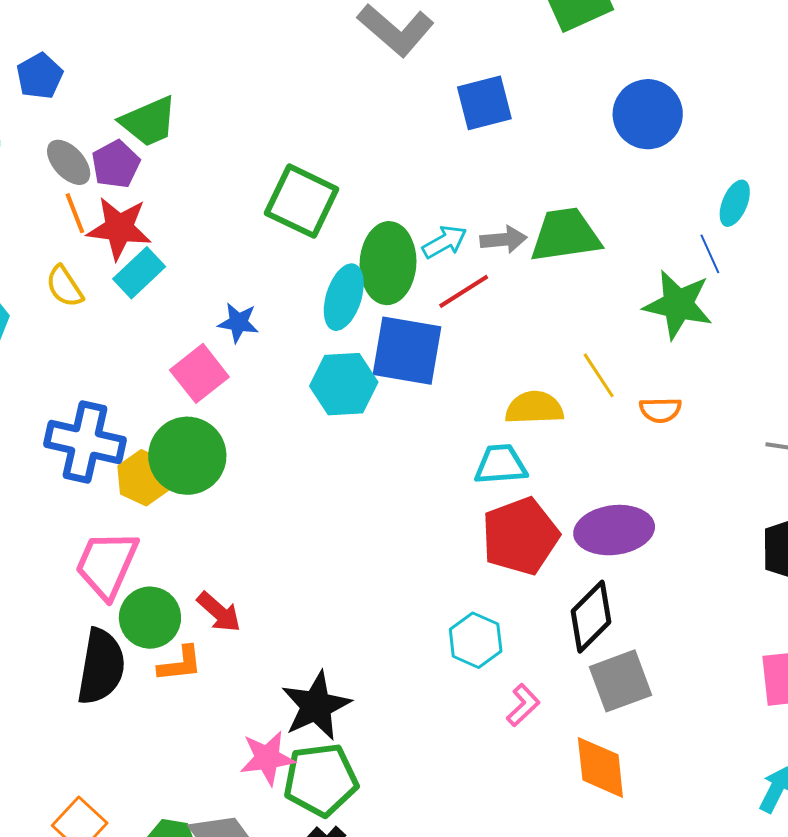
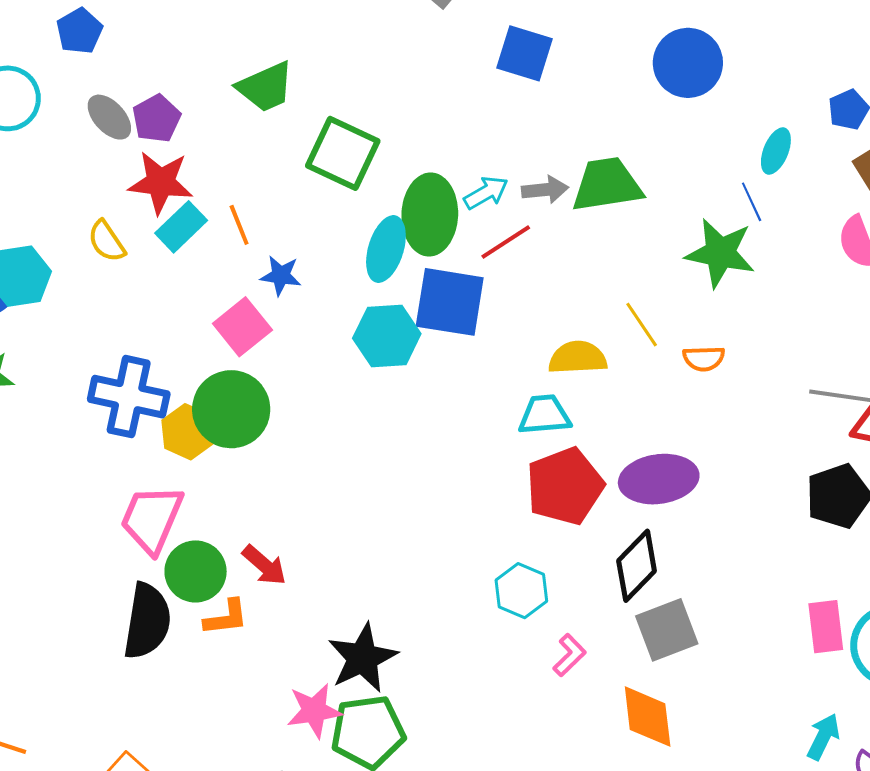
blue square: (484, 103) -> (525, 53), turned 32
green trapezoid: (149, 121) -> (265, 87), moved
orange line: (75, 213) -> (239, 225), moved

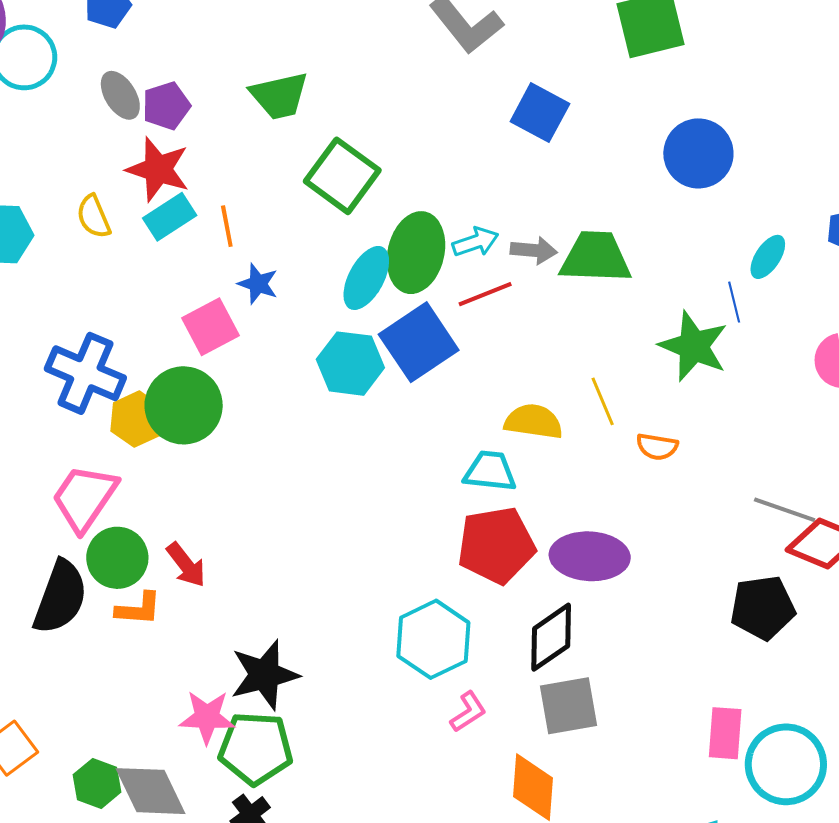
blue square: (450, 302) -> (419, 342), turned 36
cyan hexagon: (521, 591) -> (433, 639), size x1.4

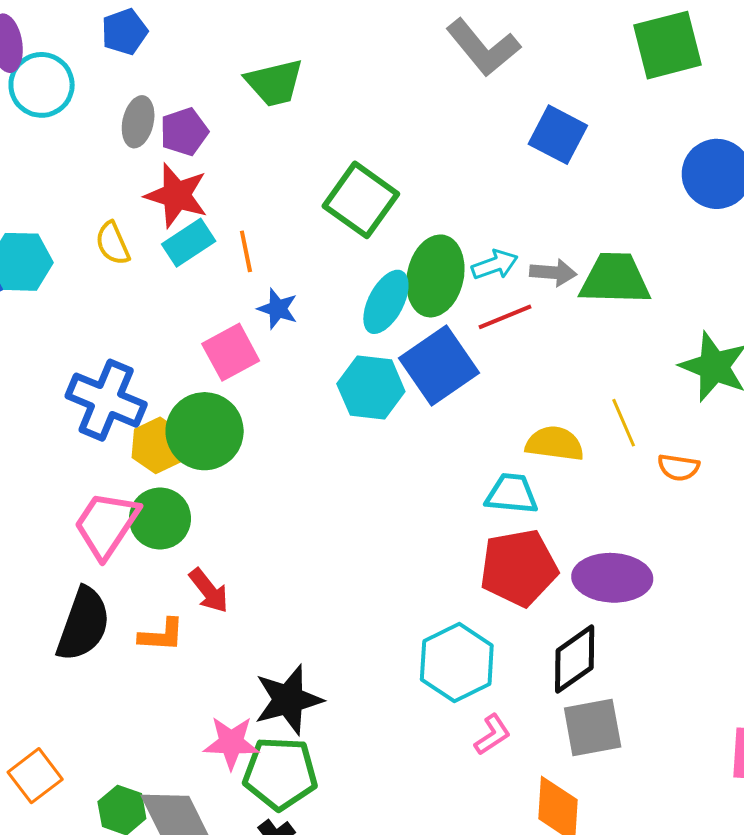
gray ellipse: (120, 95) -> (138, 122), turned 45
green trapezoid: (279, 96) -> (274, 83), moved
green circle: (117, 558) -> (160, 519), moved

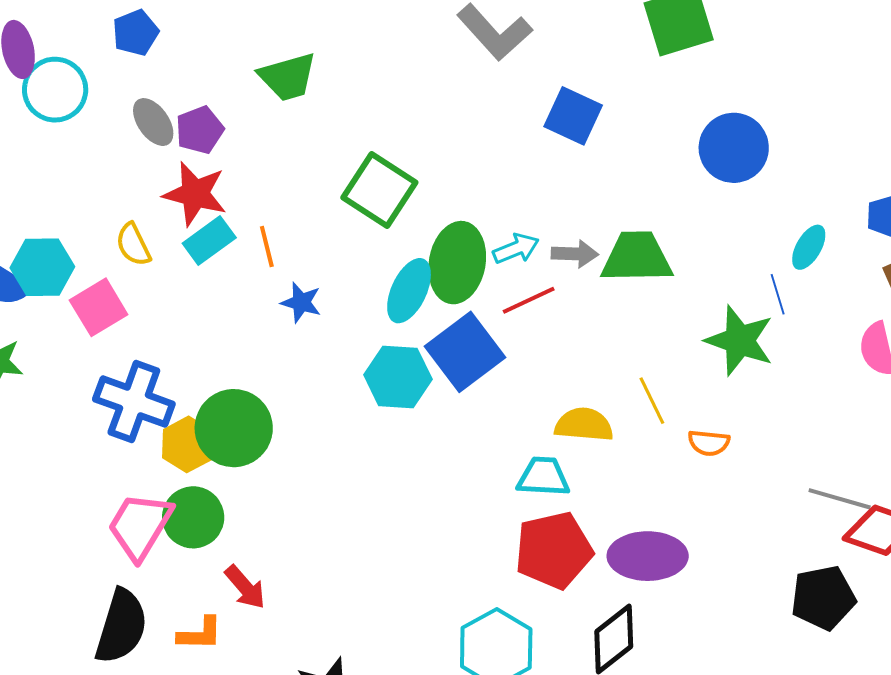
gray ellipse: (138, 122) -> (153, 122), turned -45
pink square: (231, 352) -> (99, 307), moved

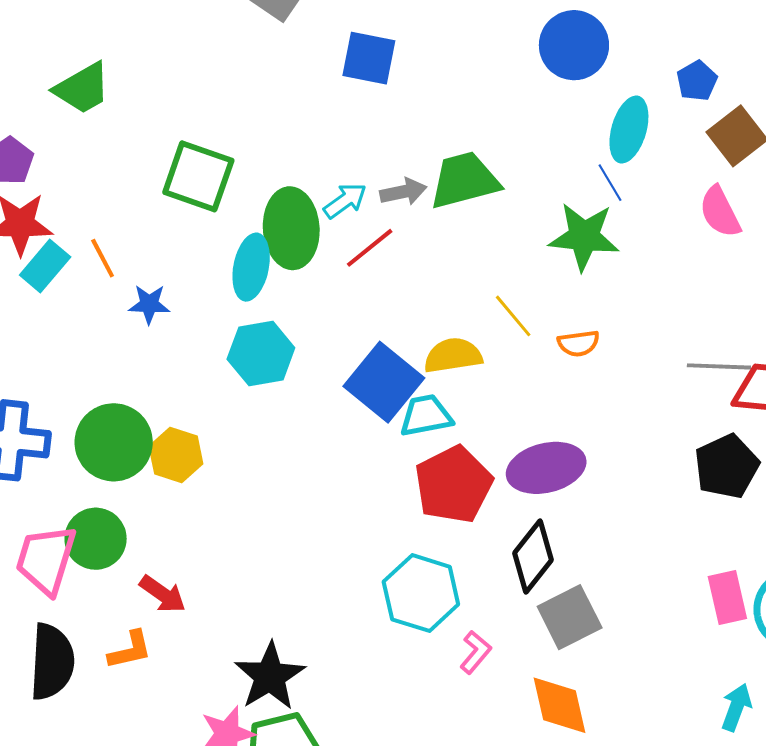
blue circle: (734, 148) -> (574, 45), moved
cyan ellipse: (809, 247) -> (629, 129), size x1.4
blue square: (465, 352) -> (384, 382), moved
yellow hexagon: (188, 444) -> (176, 455), moved

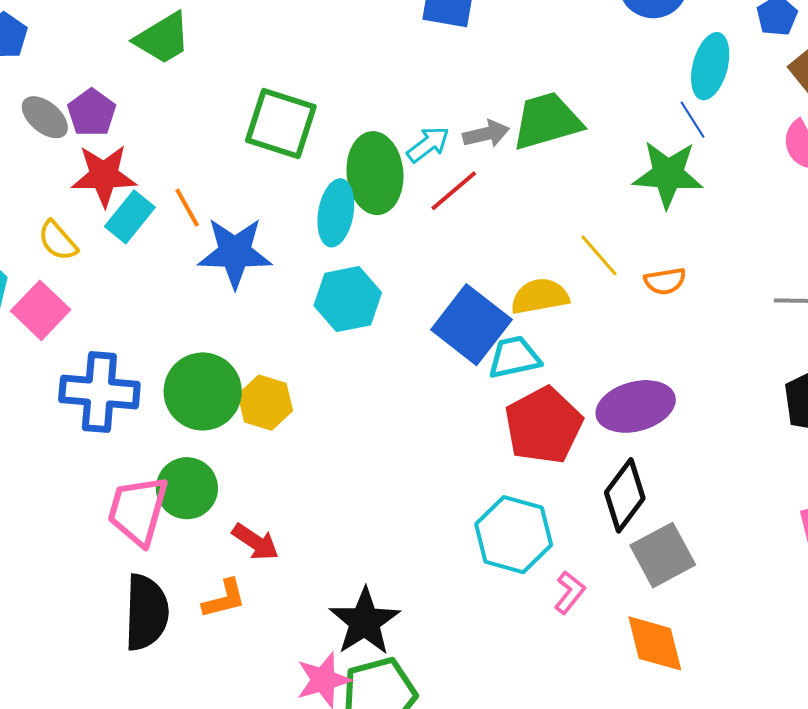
blue star: (149, 304) -> (235, 253), size x1.8

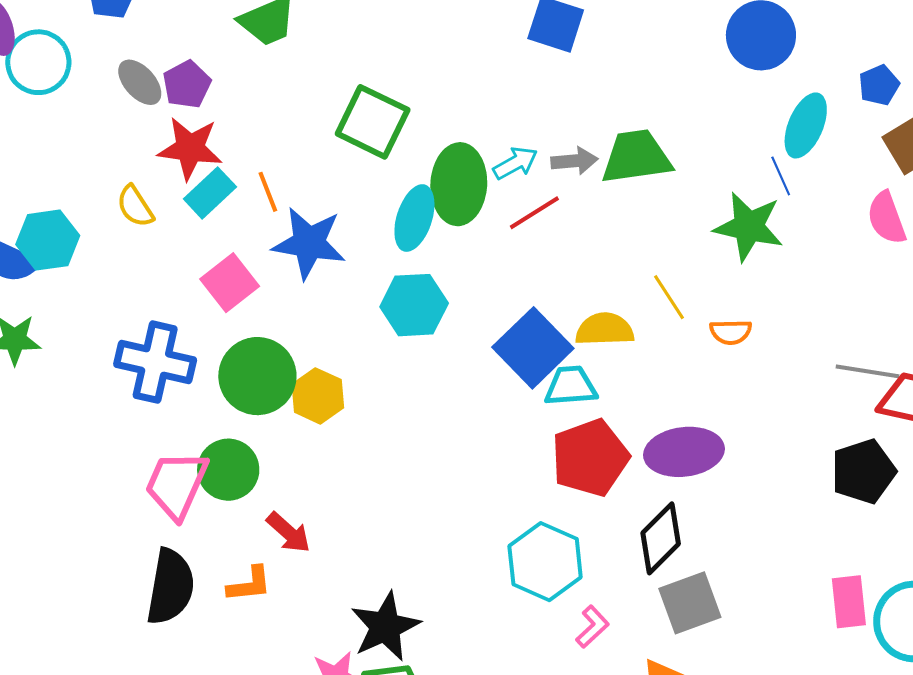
pink square: (41, 310) -> (230, 283), moved

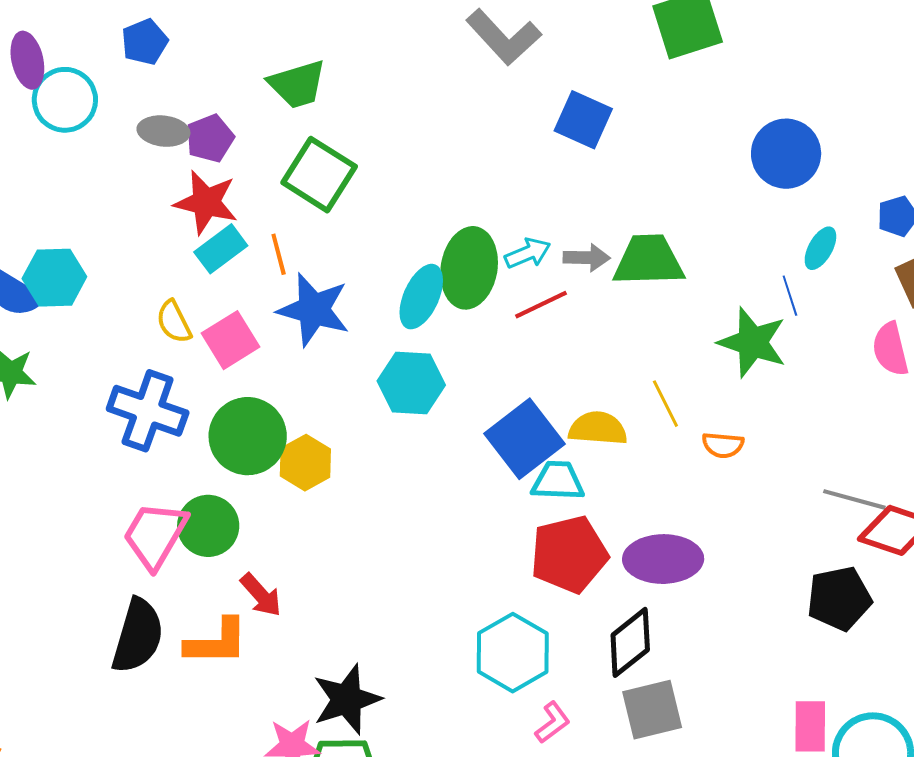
gray ellipse: (140, 82) -> (163, 131), turned -48
green square: (373, 122) -> (319, 175), moved
cyan ellipse: (806, 125) -> (820, 248), size x0.7
yellow semicircle: (135, 206) -> (174, 322), moved
orange L-shape: (249, 584) -> (216, 642), size x1.4

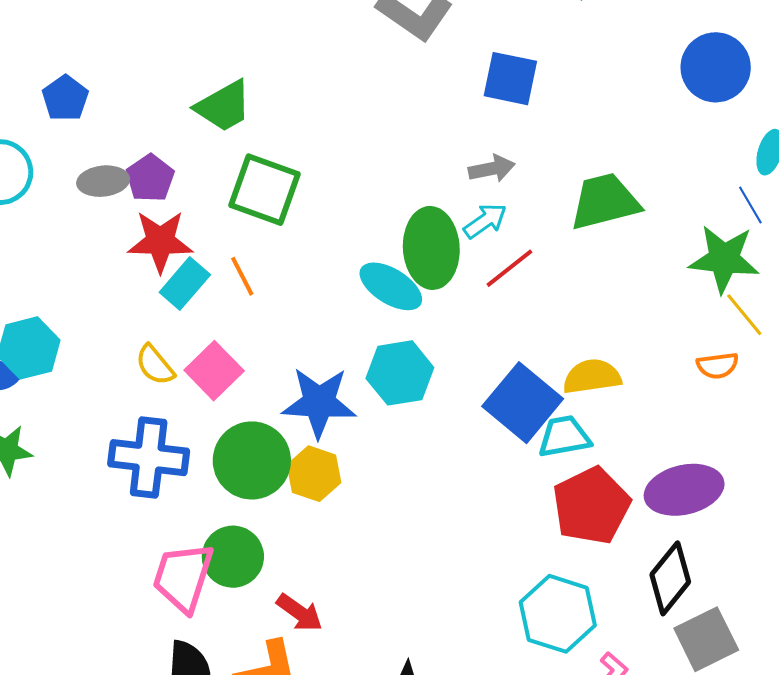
gray arrow: (587, 258) -> (492, 169), moved
cyan ellipse: (421, 297) -> (391, 286), turned -70
blue star: (314, 310) -> (319, 402), moved
yellow line: (665, 404) -> (744, 315), moved

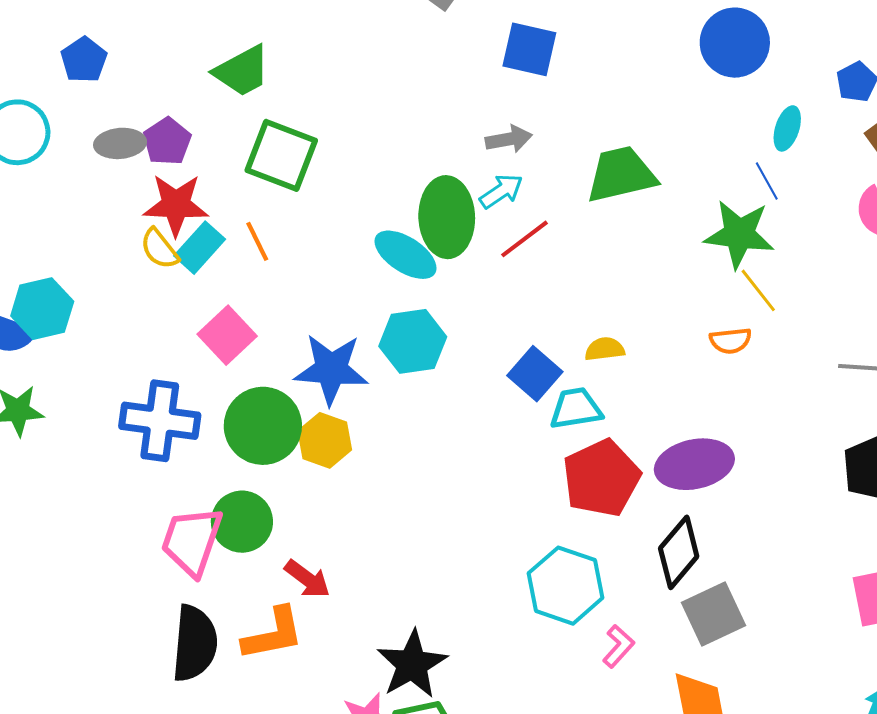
yellow semicircle: (155, 365) -> (159, 249), moved
yellow semicircle: (592, 377) -> (605, 349), size x0.7
blue square: (523, 403) -> (535, 374), size x0.7

